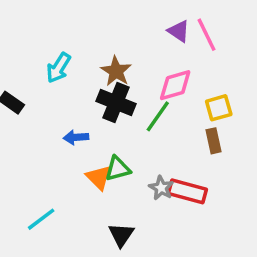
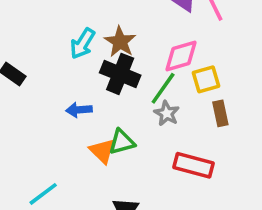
cyan arrow: (59, 68) -> (82, 44), moved
yellow square: (219, 108) -> (206, 79), moved
gray star: (161, 188) -> (167, 113), moved

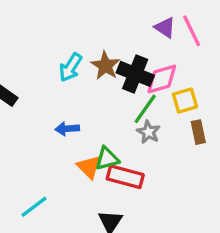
black cross: (120, 74) -> (135, 74), moved
red rectangle: (193, 165) -> (125, 177), moved

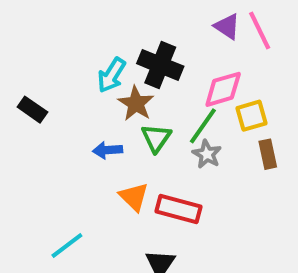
brown star: (105, 66) -> (136, 104), moved
black cross: (135, 74) -> (160, 65), moved
green triangle: (107, 159) -> (156, 138), moved, turned -40

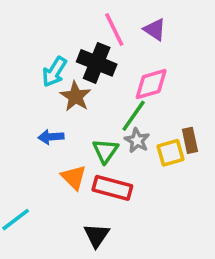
pink line: (260, 30) -> (114, 29), moved
yellow square: (252, 116) -> (171, 153), moved
green triangle: (156, 138) -> (105, 151), moved

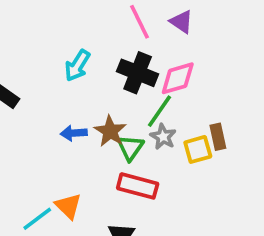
black cross: (97, 63) -> (138, 73), moved
brown star: (75, 96) -> (110, 131), moved
orange triangle: (74, 177) -> (68, 206), moved

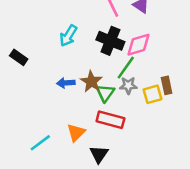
gray star: (163, 137) -> (128, 85), turned -30
orange triangle: (68, 206) -> (76, 133), moved, turned 30

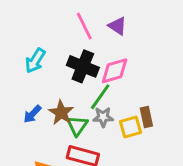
blue arrow: (66, 83) -> (32, 114), turned -42

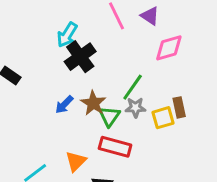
cyan arrow: (35, 61) -> (67, 35), moved
black cross: (83, 66) -> (80, 57), moved, turned 32
pink diamond: (115, 71) -> (169, 48), moved

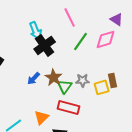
purple triangle: (150, 16) -> (117, 19), moved
cyan arrow: (67, 35) -> (36, 30), turned -54
green line: (133, 87) -> (81, 41), moved

